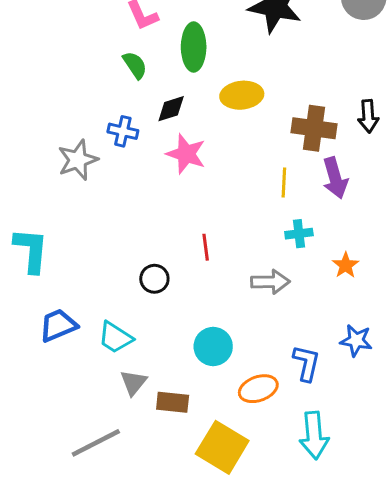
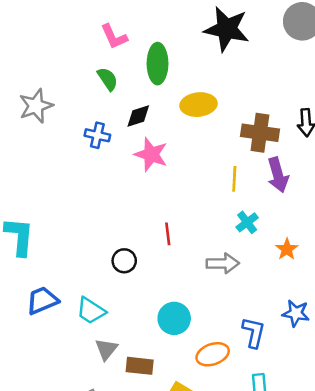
gray star: (78, 160) -> (36, 106), moved
cyan cross: (299, 234) -> (247, 222), turned -30

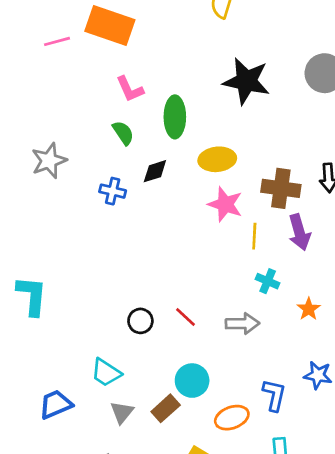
pink star: (151, 154) -> (225, 204), moved
cyan cross: (247, 222) -> (268, 281), turned -30
red line: (168, 234) -> (185, 317), moved, turned -40
blue trapezoid: (42, 300) -> (56, 404), moved
brown rectangle: (140, 366) -> (166, 408), moved, turned -48

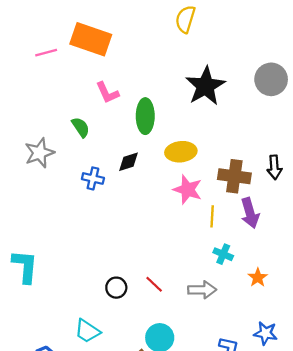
black star: (246, 81) -> (205, 86), turned 30
green semicircle: (123, 133) -> (81, 127), moved

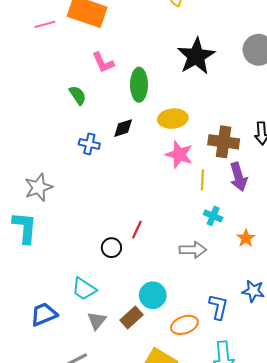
gray star: (39, 153) -> (38, 187), moved
red line: (154, 284) -> (137, 230), moved, turned 72

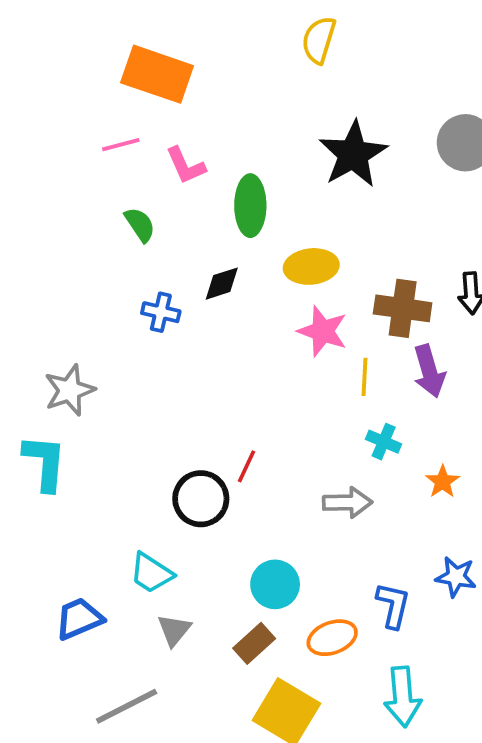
pink line: (45, 24) -> (121, 145), moved
black circle: (111, 248) -> (201, 499), size x1.5
brown rectangle: (132, 317) -> (254, 643), moved

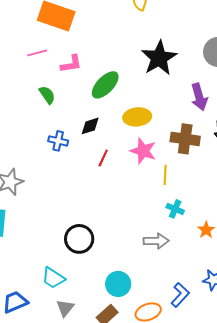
pink L-shape: (186, 166) -> (71, 64), turned -75
green ellipse: (250, 206) -> (105, 85), turned 44
purple arrow: (429, 371) -> (199, 97), moved
red line: (247, 466) -> (103, 158), moved
blue L-shape: (393, 605) -> (180, 295), turned 30

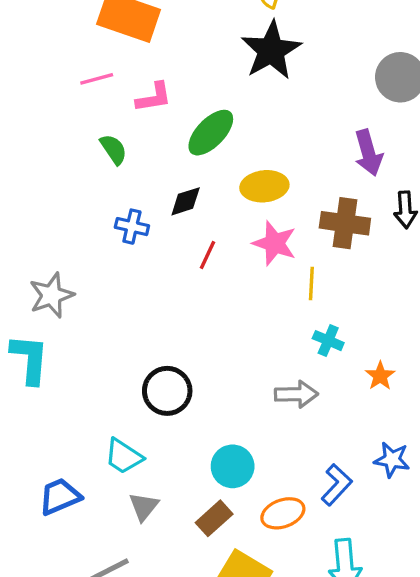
black star: (159, 58) -> (271, 50), moved

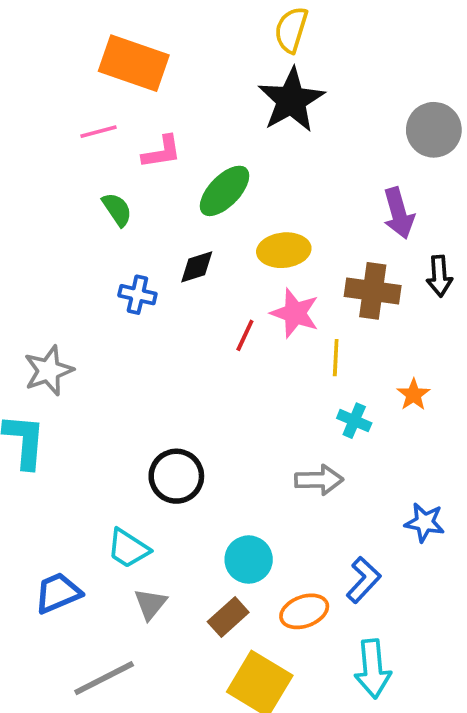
red line: (207, 255) -> (245, 335), moved
orange star: (380, 376) -> (413, 395), moved
blue star: (392, 460) -> (425, 522), moved

